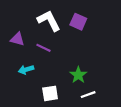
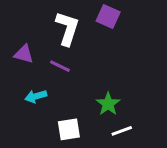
white L-shape: (49, 21) -> (67, 28), turned 45
purple square: (78, 22) -> (108, 16), moved

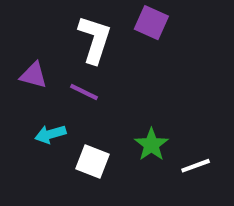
white square: (69, 129) -> (92, 161), moved, turned 30
white line: (122, 131) -> (196, 166), moved

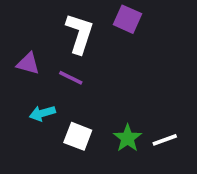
green star: (151, 145) -> (128, 138), moved

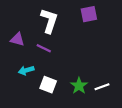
purple square: (128, 19) -> (89, 14), moved, turned -35

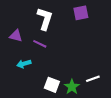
white square: (48, 85) -> (52, 85), moved
green star: (79, 86) -> (72, 87), moved

